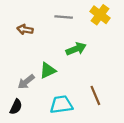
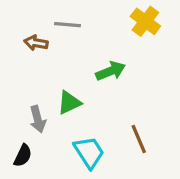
gray line: (64, 17) -> (68, 25), moved
gray arrow: (26, 82) -> (38, 119), turned -66
cyan trapezoid: (61, 105) -> (89, 152), turned 65

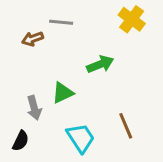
brown arrow: (36, 43) -> (33, 39), turned -30

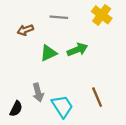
gray line: (61, 22) -> (59, 17), moved
green triangle: (63, 93) -> (48, 53), moved
gray arrow: (34, 108) -> (38, 92), moved

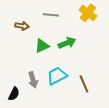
brown arrow: (25, 30) -> (22, 26), turned -152
cyan trapezoid: (62, 106) -> (57, 76), moved, turned -85

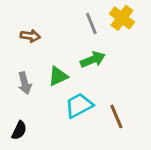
gray line: (51, 15) -> (91, 23), moved, turned 63
green triangle: (42, 46) -> (58, 76), moved
gray arrow: (33, 80) -> (25, 83), moved

